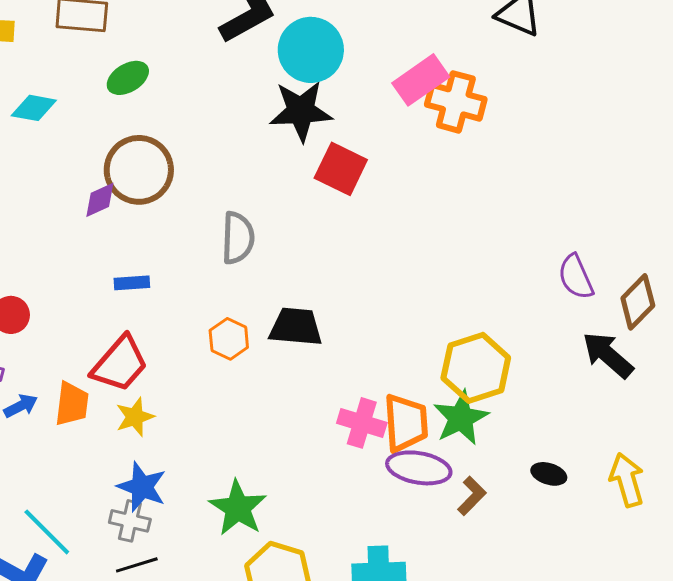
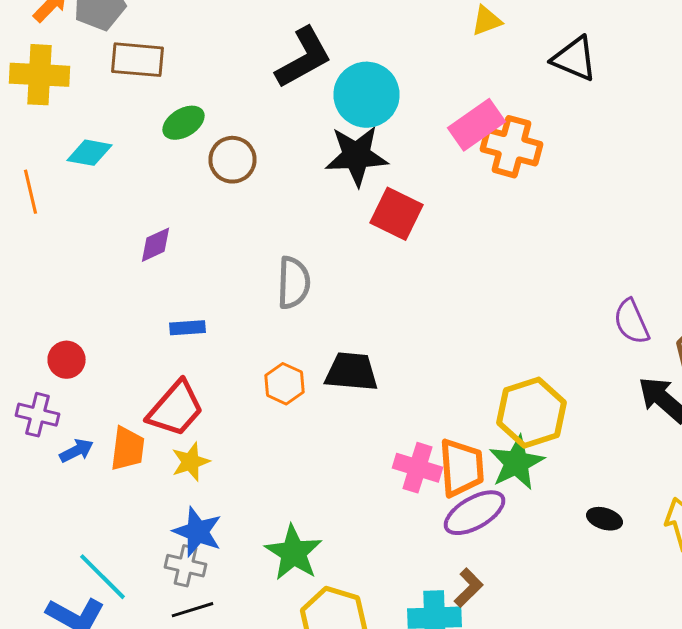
brown circle: (139, 170) -> (232, 160), moved, size x0.7
purple ellipse: (419, 468) -> (474, 513), turned -40
brown L-shape: (472, 496) -> (468, 588), moved

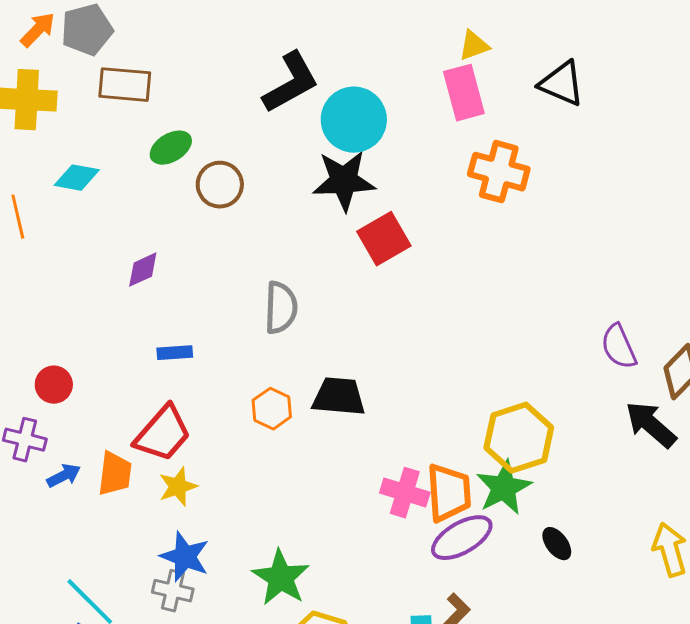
pink rectangle: (476, 125) -> (464, 93), moved, turned -70
red square: (396, 214) -> (384, 239), turned 34
black ellipse: (604, 519) -> (557, 544), moved, turned 36

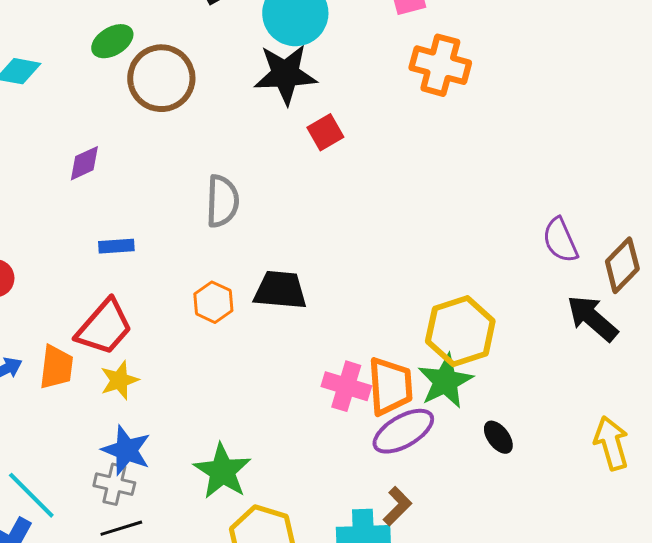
brown circle: (220, 185) -> (161, 78), size x1.4
red square: (384, 239) -> (325, 132), size x0.7

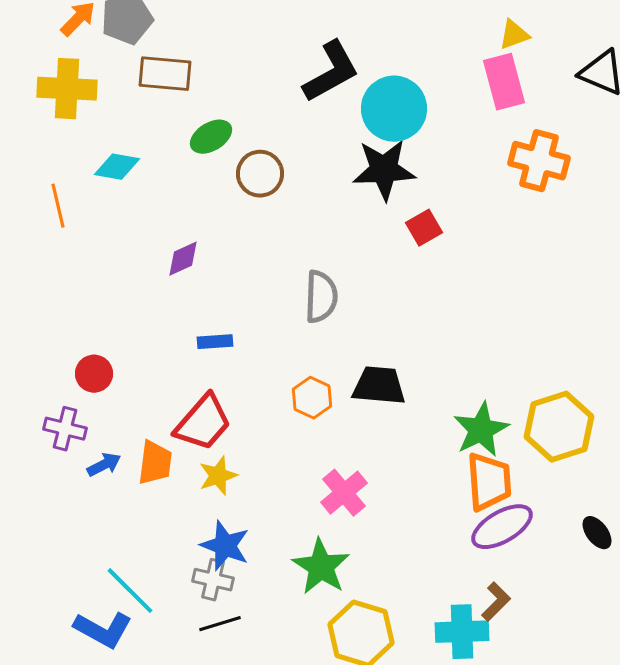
brown circle: (161, 78) -> (260, 174), size x0.7
green star: (445, 381) -> (481, 430), moved
pink cross: (346, 386) -> (344, 493), moved, turned 33

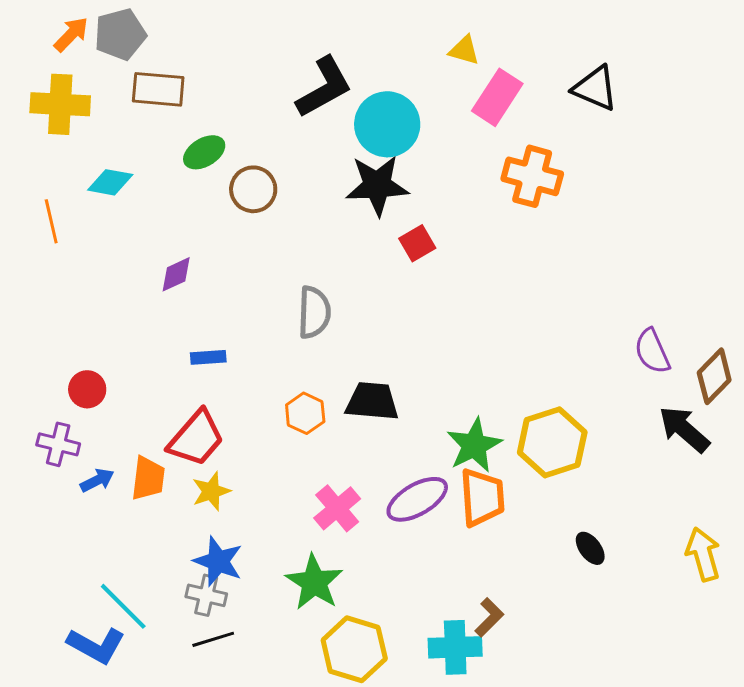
yellow triangle: (514, 35) -> (464, 50), moved, turned 36
pink rectangle: (504, 82) -> (497, 97), turned 48
purple ellipse: (502, 527) -> (417, 499), moved

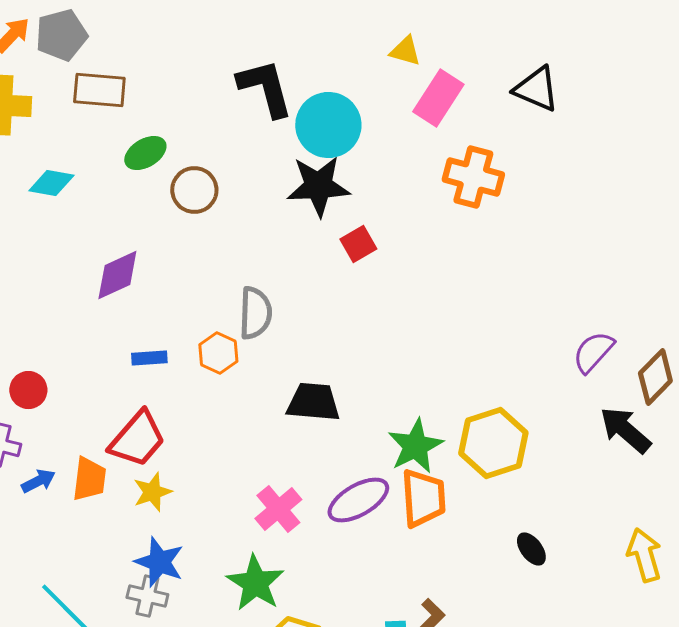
black L-shape: (324, 87) -> (265, 88), turned -76
purple diamond: (176, 274) -> (117, 275), size x1.4
purple semicircle: (652, 351) -> (593, 352), turned 66
orange hexagon: (305, 413) -> (218, 353), moved

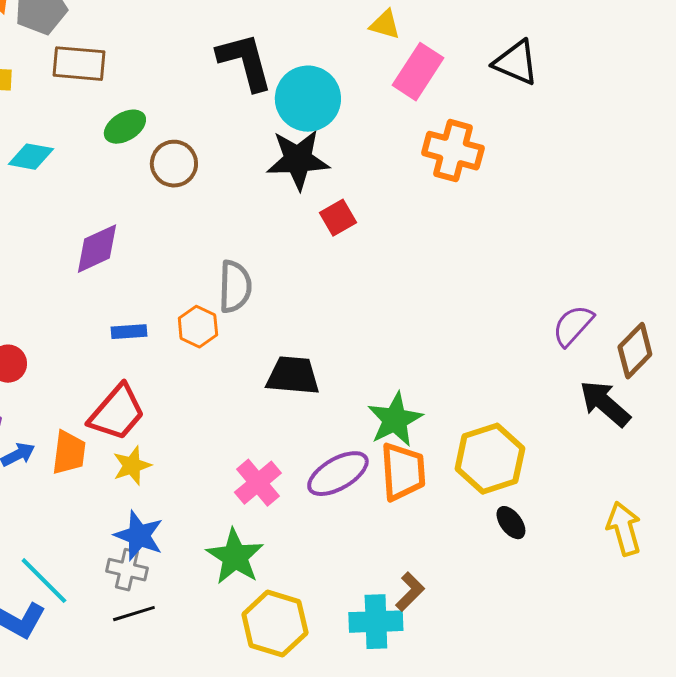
yellow hexagon: (493, 443) -> (490, 459), moved

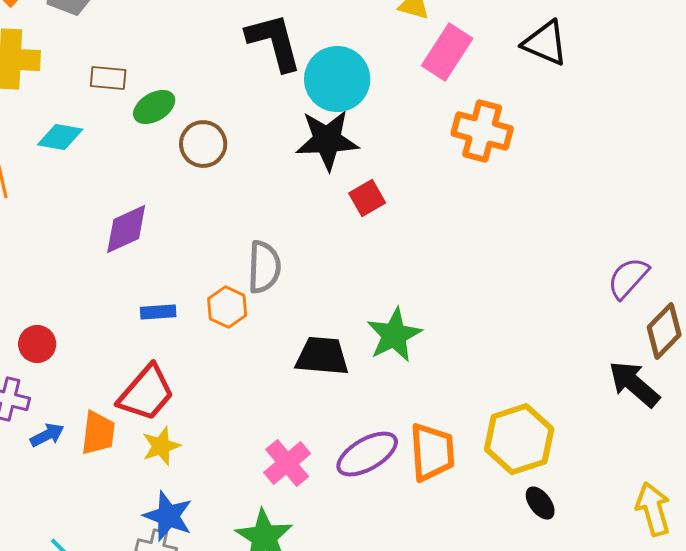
brown rectangle: (79, 64) -> (108, 78), moved, size x0.7
purple semicircle: (573, 326) -> (628, 278), moved
green star: (395, 420) -> (394, 335), moved

